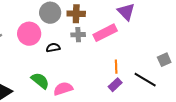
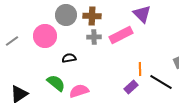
black semicircle: (53, 48) -> (69, 58), moved
orange line: (116, 67) -> (140, 69), moved

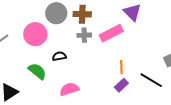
orange line: (140, 69) -> (121, 67), moved
green semicircle: (56, 83) -> (37, 71), moved

